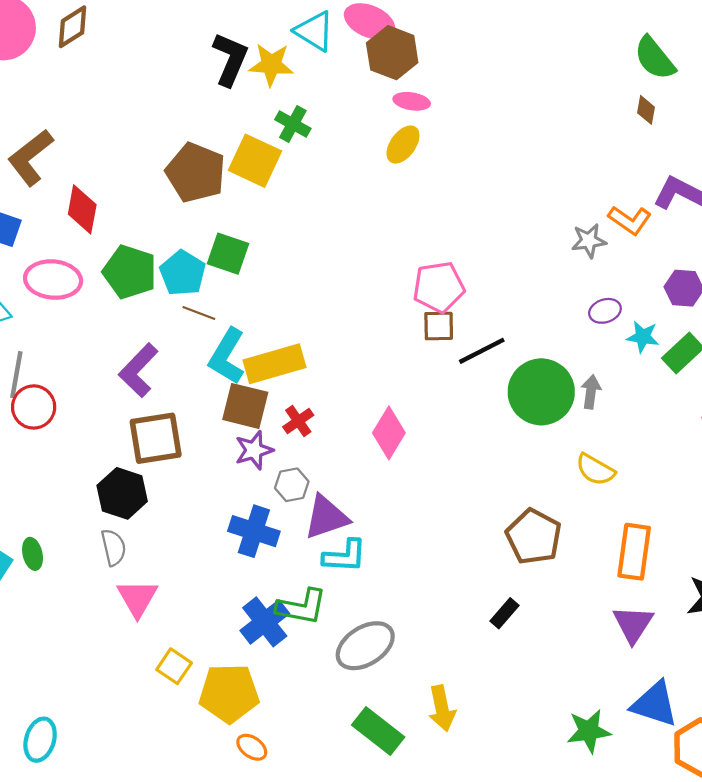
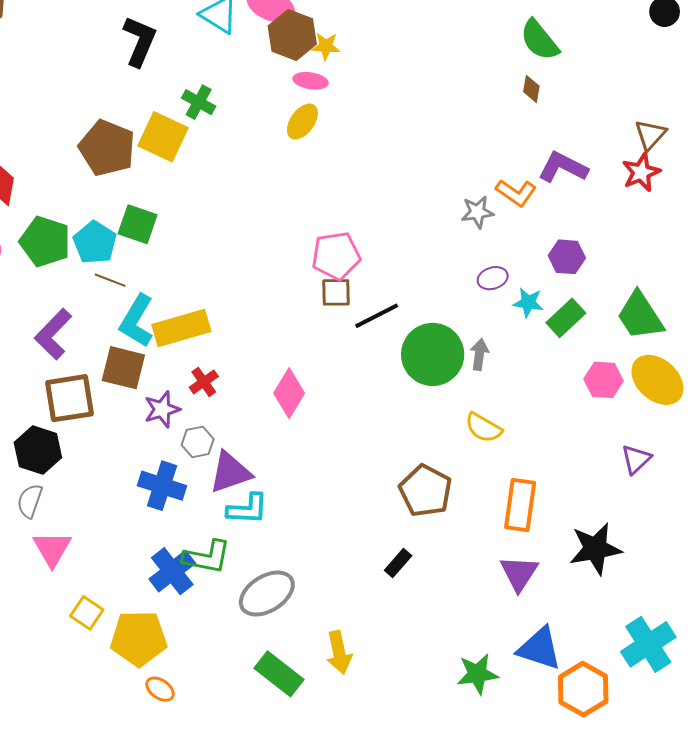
yellow star: (271, 65) -> (326, 46), moved, size x0.7
brown square: (245, 406) -> (123, 368), moved
gray semicircle: (114, 547) -> (30, 501), turned -148

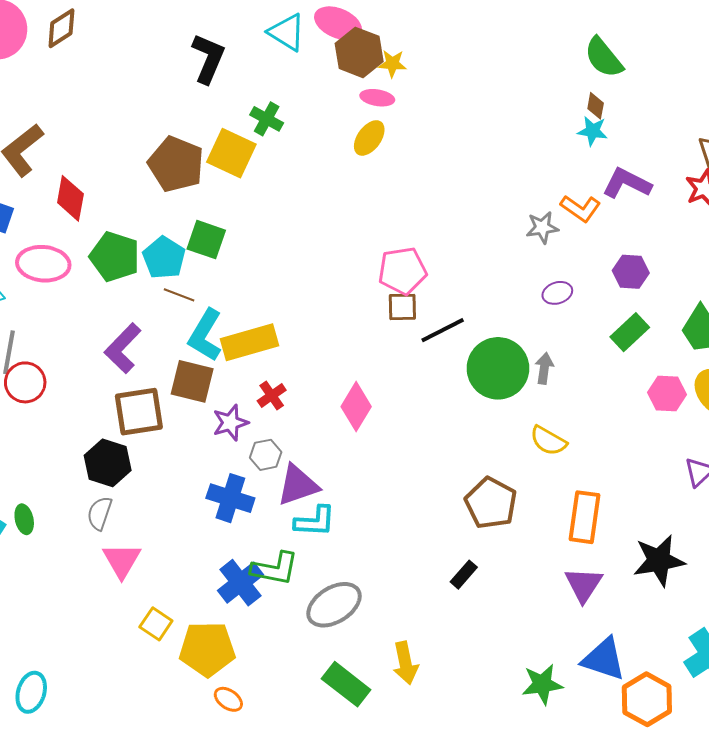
cyan star: (528, 303) -> (593, 131), moved

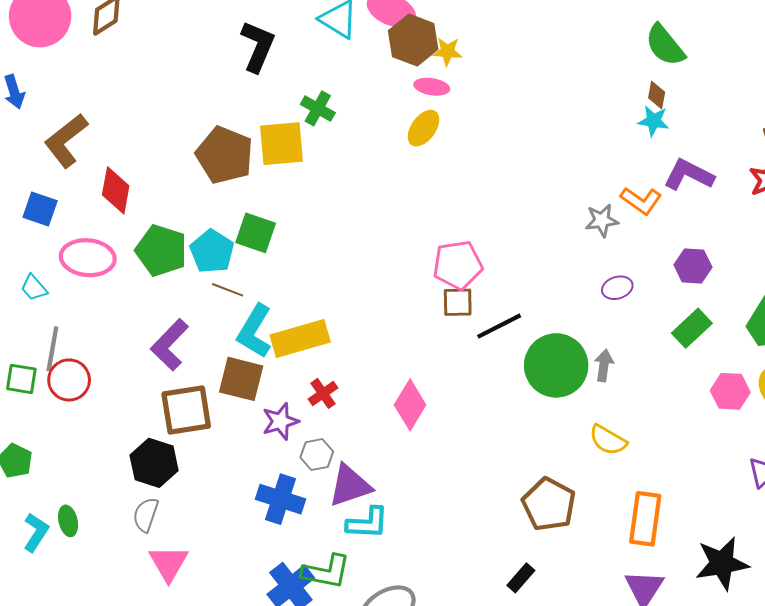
yellow square: (231, 153) -> (282, 144), turned -30

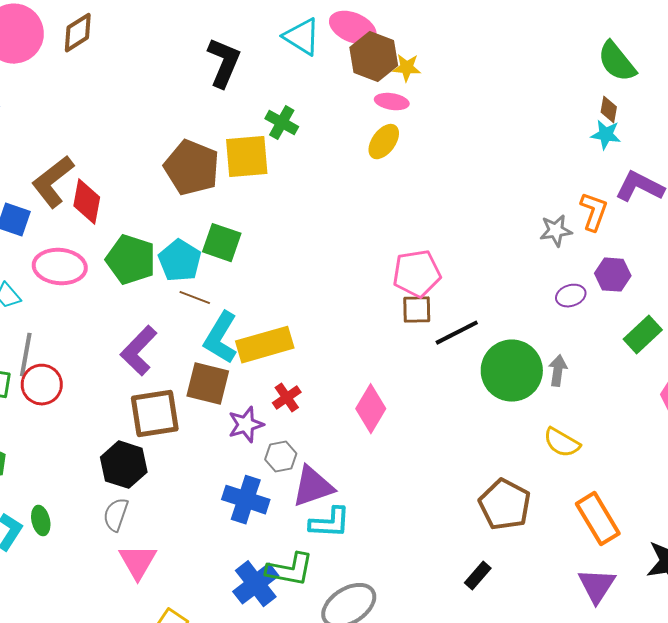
brown L-shape: (66, 141) -> (53, 182), moved
orange L-shape: (641, 201) -> (594, 212), turned -105
purple hexagon: (693, 266) -> (613, 275), moved
orange rectangle: (645, 519) -> (598, 519), turned -39

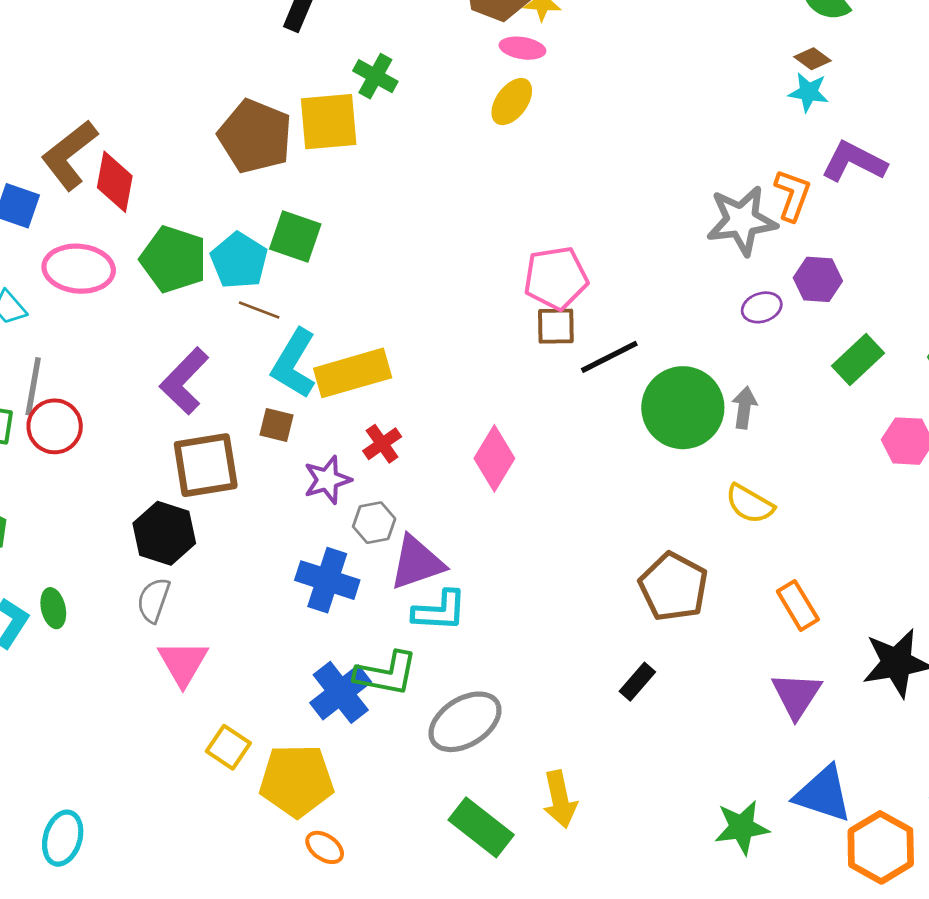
brown diamond: (609, 110) -> (813, 59), turned -64
gray star: (556, 231) -> (742, 221), size x1.6
brown square: (208, 384) -> (277, 425), size x0.6
orange rectangle: (598, 519) -> (798, 605), size x0.7

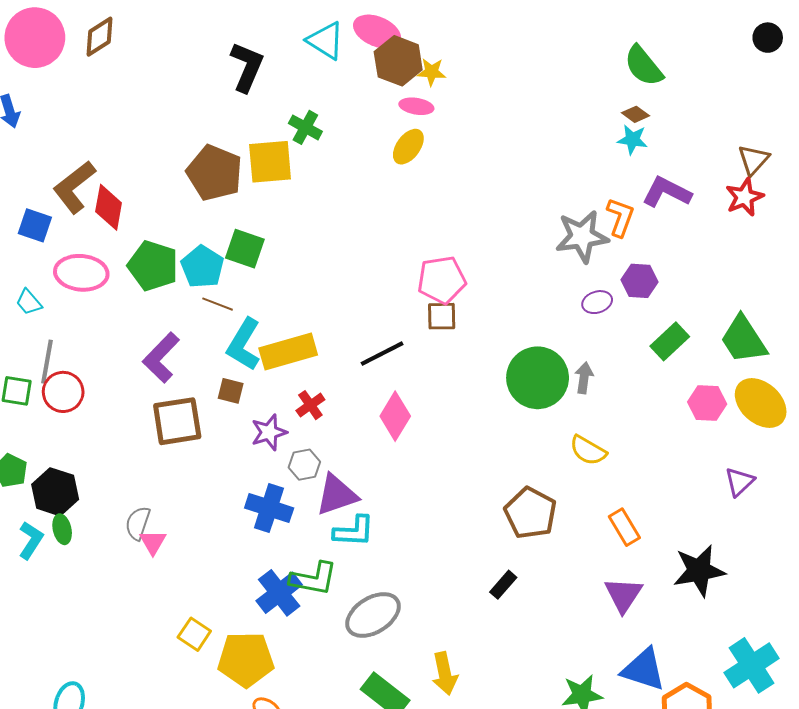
black line: (609, 357) -> (382, 354), moved
black hexagon: (164, 533) -> (55, 492), moved
pink triangle: (183, 663) -> (153, 542), moved, size x0.7

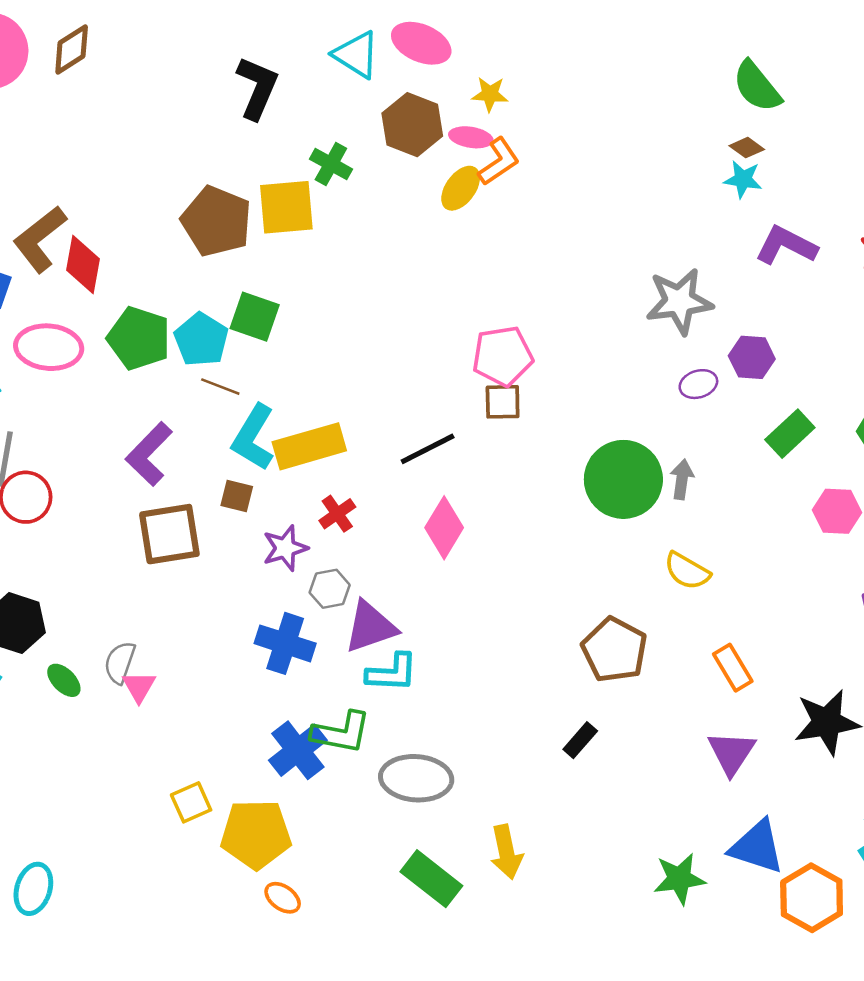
brown hexagon: (398, 61) -> (412, 125), moved
orange L-shape: (620, 217) -> (499, 161), moved, turned 36
green ellipse: (62, 529) -> (64, 680), moved, turned -32
gray ellipse: (373, 615) -> (416, 778), turned 36
yellow square: (194, 634) -> (191, 802), turned 32

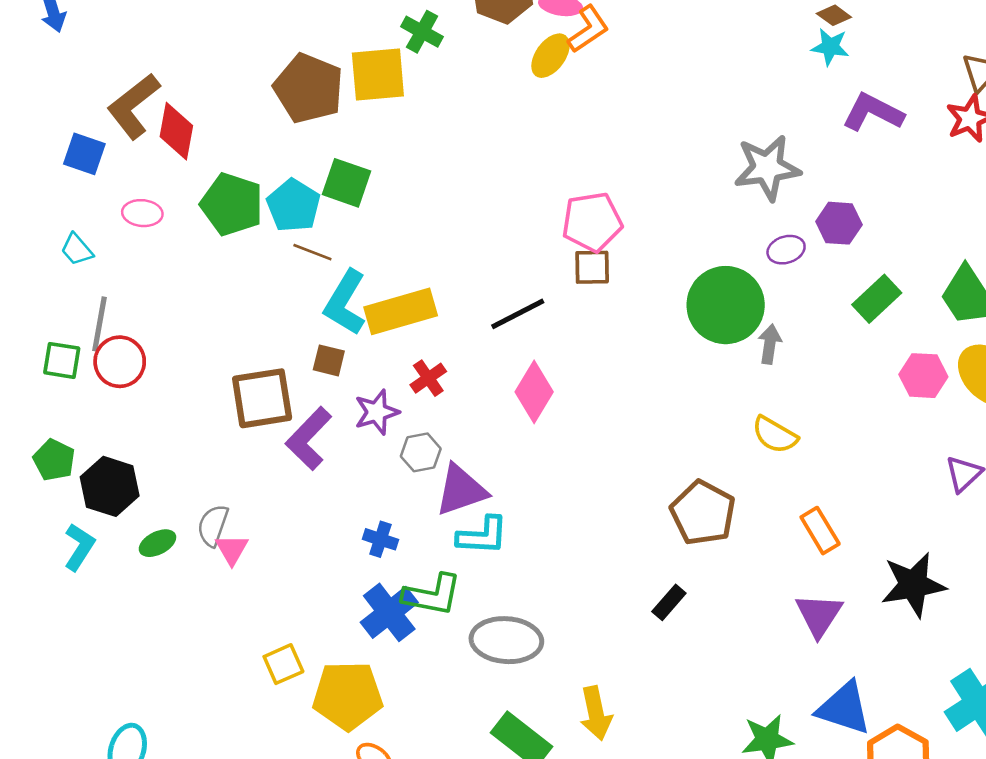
pink ellipse: (49, 347) -> (142, 213), size x0.6
purple L-shape: (149, 454) -> (309, 439), moved
green circle: (623, 479) -> (726, 305), moved
blue cross: (285, 643) -> (380, 539), moved, size x0.6
green ellipse: (64, 680) -> (157, 543), turned -72

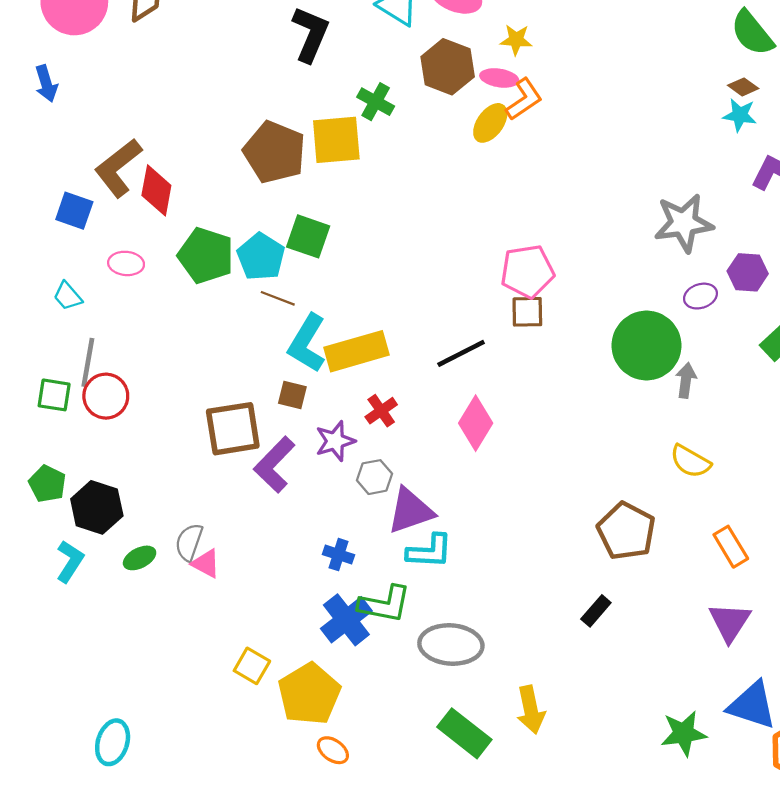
pink triangle: (232, 549) -> (206, 564), turned -32
yellow square: (283, 664) -> (252, 666), turned -36
yellow pentagon: (348, 696) -> (309, 694), turned -30

